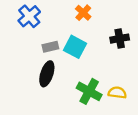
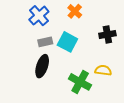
blue cross: (29, 16) -> (39, 16), moved
yellow semicircle: (117, 93) -> (103, 70), moved

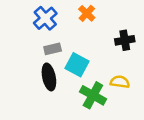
cyan square: (67, 42) -> (77, 65), moved
black ellipse: (42, 66) -> (49, 77), turned -30

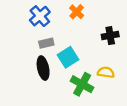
cyan square: (77, 65) -> (68, 57), turned 30

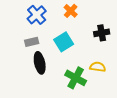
gray rectangle: (46, 43) -> (32, 42), moved
cyan square: (68, 57) -> (64, 42), moved

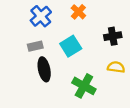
yellow semicircle: (98, 67) -> (116, 67), moved

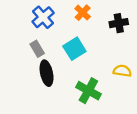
black cross: (113, 36) -> (119, 23), moved
gray rectangle: (35, 46) -> (37, 49), turned 72

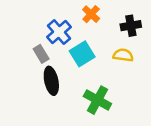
blue cross: (43, 17) -> (59, 32), moved
yellow semicircle: (122, 71) -> (123, 55), moved

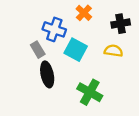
blue cross: (59, 32) -> (54, 29), turned -30
cyan square: (82, 54) -> (76, 50), turned -30

